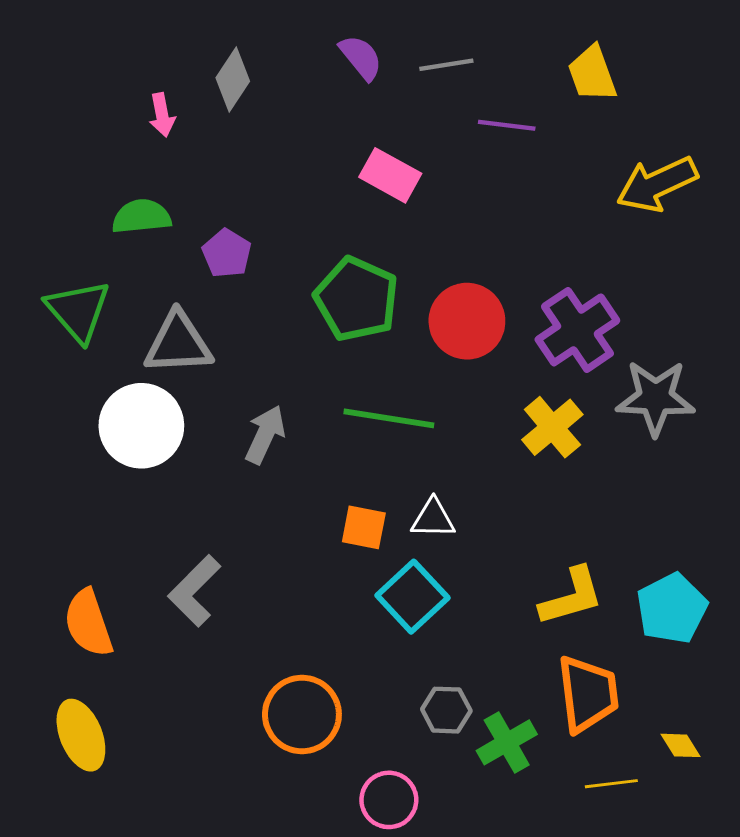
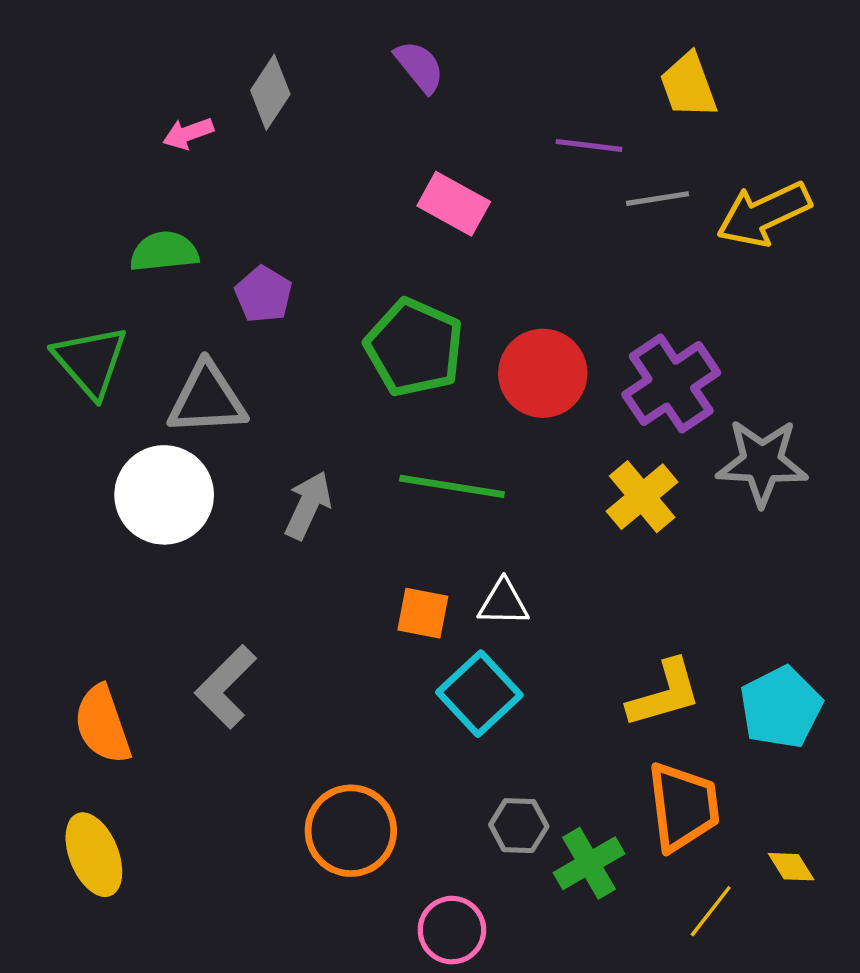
gray line: (446, 65) -> (658, 199), moved
pink arrow: (162, 115) -> (188, 133), turned 81
yellow line: (611, 784) -> (711, 911), turned -45

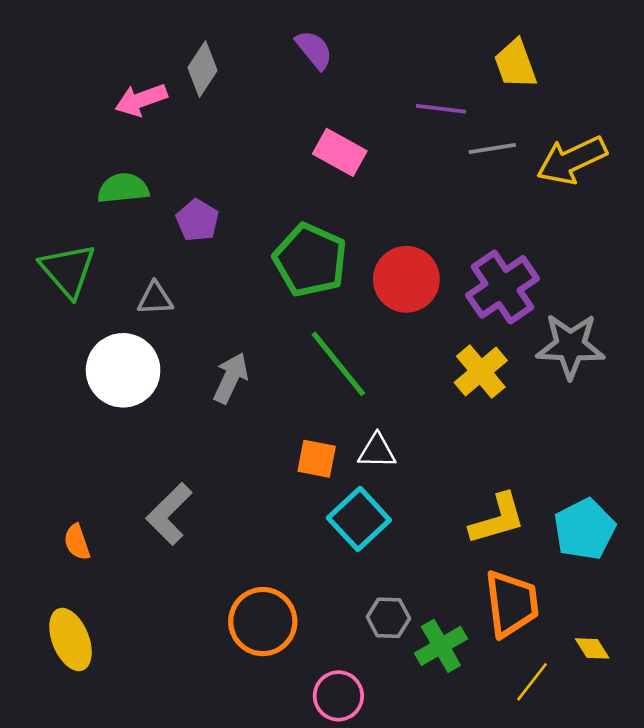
pink arrow: (188, 133) -> (141, 100), size x1.4
gray triangle: (207, 399) -> (155, 299), size x0.6
green line: (452, 486) -> (338, 364), turned 42
orange semicircle: (102, 724) -> (77, 542), size x0.6

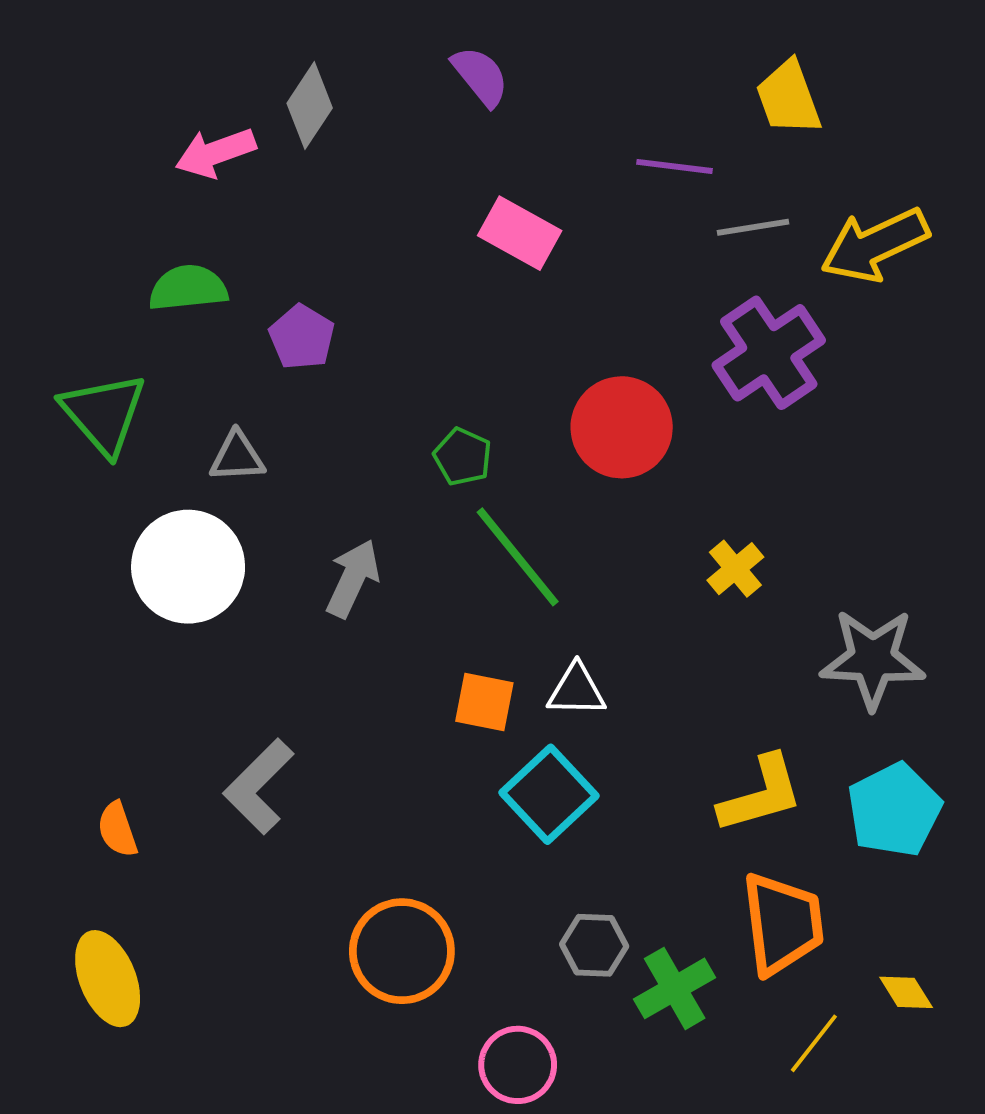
green pentagon: (310, 260) -> (463, 457), moved, size x0.5
purple cross: (503, 287) -> (769, 353), moved
gray star: (570, 346) -> (873, 659), moved
yellow cross: (481, 372) -> (735, 569), size x0.7

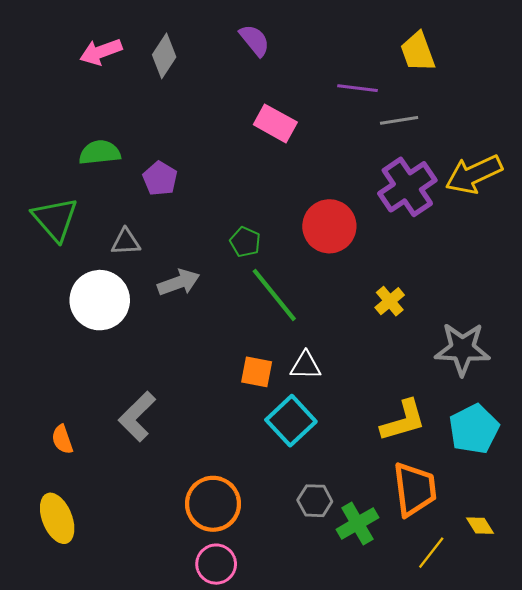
pink arrow: (216, 153) -> (101, 52), moved
yellow arrow: (875, 245) -> (474, 174), moved
gray arrow: (353, 578) -> (179, 282), moved, turned 45
pink circle: (518, 1065) -> (216, 564), moved

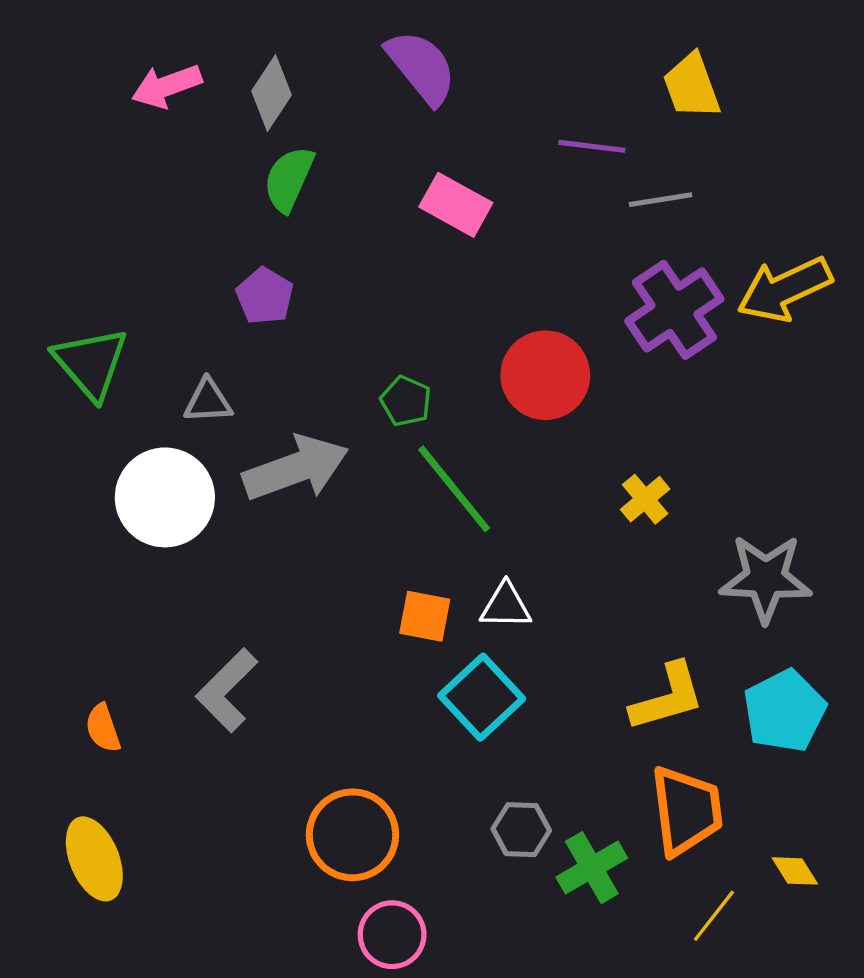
purple semicircle: (255, 40) -> (421, 67), size x1.4
green semicircle: (100, 153) -> (289, 179), moved, turned -60
gray arrow: (179, 282) -> (296, 468), size x1.5
pink circle: (216, 564) -> (392, 935), moved

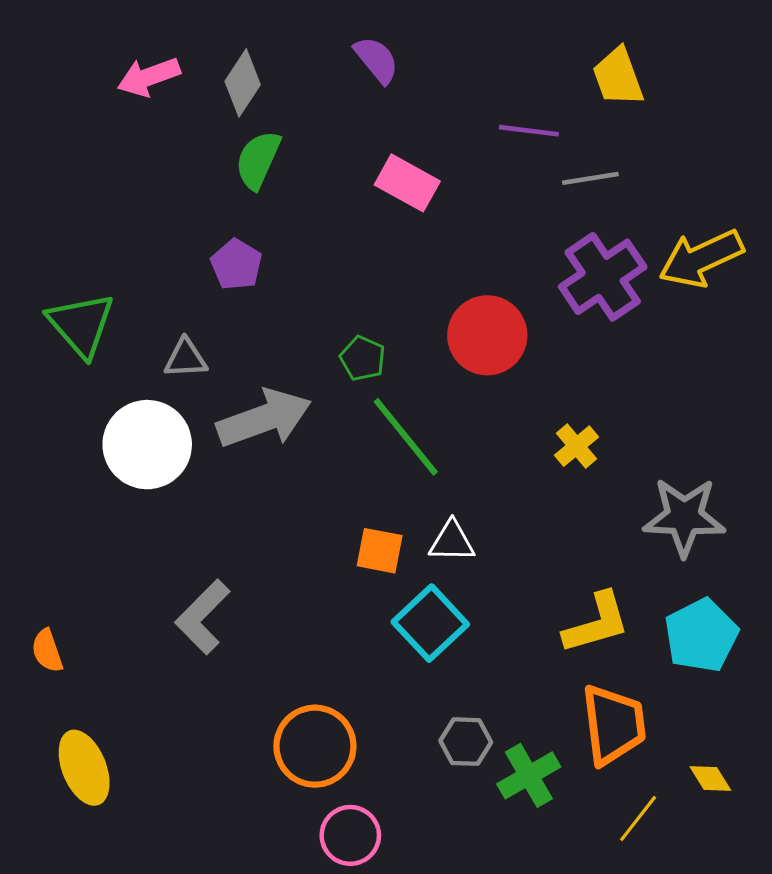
purple semicircle: (421, 67) -> (376, 60), size x0.7
orange semicircle: (103, 728) -> (47, 651), moved

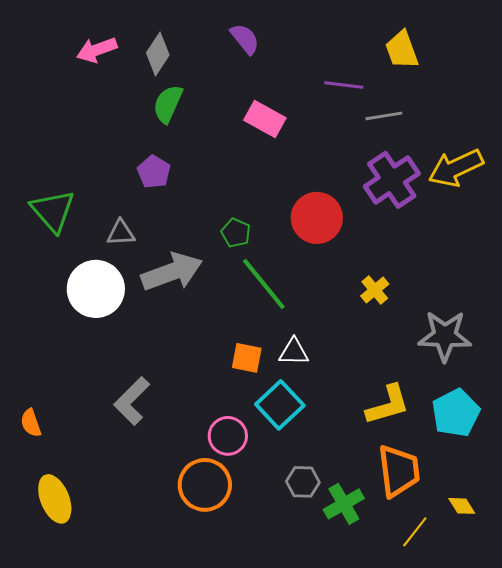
pink circle: (350, 835) -> (228, 436), moved

